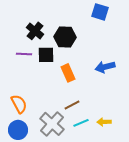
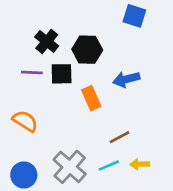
blue arrow: (105, 67) -> (126, 79), moved
orange semicircle: (19, 104) -> (25, 121), moved, turned -30
brown line: (72, 105) -> (120, 137), moved

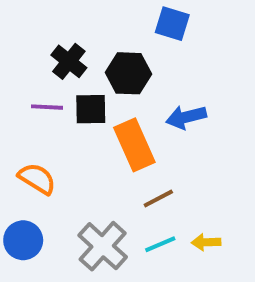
blue square: (134, 16) -> (172, 24), moved
orange rectangle: (91, 98) -> (134, 145), size x1.4
brown line: (120, 137) -> (158, 199), moved
blue circle: (24, 175) -> (23, 240), moved

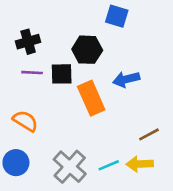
black cross: (69, 61) -> (28, 42), moved, turned 35
brown line: (158, 199) -> (149, 134), moved
yellow arrow: (206, 242) -> (140, 164), size x1.4

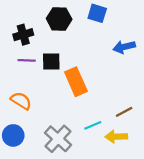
black hexagon: (87, 50) -> (59, 19), moved
blue arrow: (126, 79) -> (124, 47), moved
cyan line: (109, 165) -> (93, 125), moved

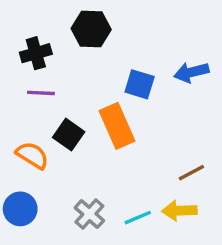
blue square: (97, 13) -> (140, 84), moved
black square: (51, 62) -> (69, 135), moved, turned 36
cyan line: (93, 125) -> (138, 218), moved
gray cross: (58, 139) -> (89, 214), size x0.7

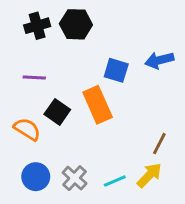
black cross: (36, 53) -> (37, 26), moved
brown line: (191, 173) -> (159, 144), turned -35
blue circle: (20, 209) -> (36, 177), moved
yellow arrow: (179, 211) -> (149, 175), turned 136

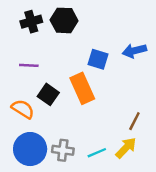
blue circle: (36, 177) -> (30, 149), size x1.4
gray cross: (75, 178) -> (63, 150), turned -35

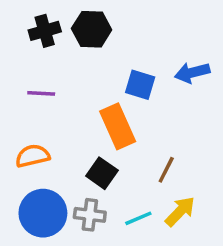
black square: (48, 94) -> (102, 173), moved
orange semicircle: (23, 109) -> (33, 156), turned -45
brown line: (134, 121) -> (166, 170), moved

